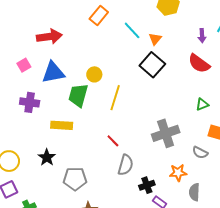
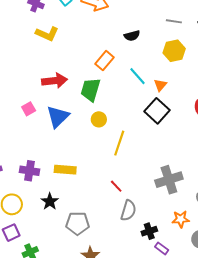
blue triangle: (53, 72) -> (58, 117), turned -35
green trapezoid: (78, 95) -> (91, 90), moved
purple cross: (30, 102) -> (30, 171), moved

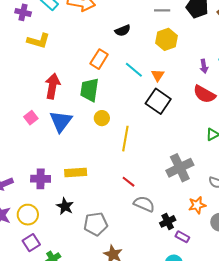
red arrow: (55, 81) -> (53, 86), turned -65
gray semicircle: (128, 210) -> (144, 204), turned -75

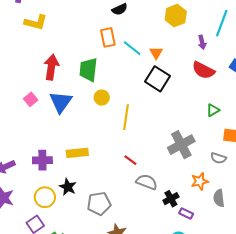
yellow hexagon: (167, 39) -> (176, 16), moved
orange rectangle: (99, 59) -> (108, 37), moved, turned -42
yellow circle: (28, 215) -> (45, 197), moved

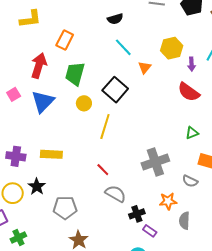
yellow hexagon: (176, 16) -> (172, 48), moved
yellow L-shape: (36, 22) -> (30, 19), turned -30
orange rectangle: (108, 37) -> (65, 40), moved, turned 30
cyan line: (132, 48) -> (123, 47), moved
black square: (157, 79) -> (115, 90), moved

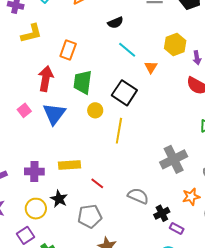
red line: (103, 170) -> (97, 183), moved

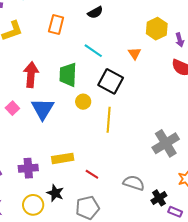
orange rectangle: (68, 50) -> (56, 25), moved
cyan line: (127, 50) -> (93, 51), moved

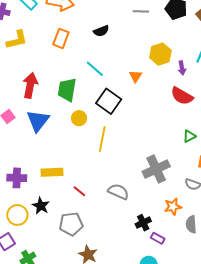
gray semicircle: (134, 183) -> (118, 192), moved

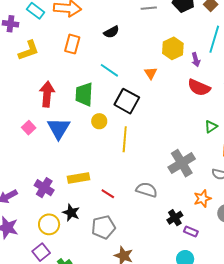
purple cross: (17, 178) -> (44, 188), turned 36

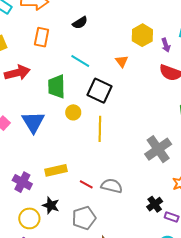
red arrow: (47, 94) -> (17, 73), moved, turned 75
gray semicircle: (147, 190) -> (112, 186), moved

